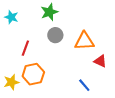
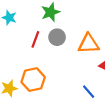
red line: (25, 48) -> (35, 39), moved

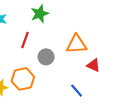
gray circle: (57, 37) -> (46, 57), moved

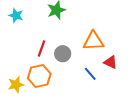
red line: (25, 40) -> (41, 48), moved
blue line: (77, 91) -> (90, 74), moved

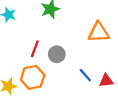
orange triangle: (93, 41) -> (99, 32), moved
red triangle: (110, 62) -> (106, 81), moved, turned -32

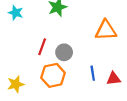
blue line: (85, 75) -> (93, 73), turned 32
orange hexagon: (33, 77) -> (53, 75), moved

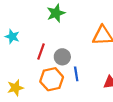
cyan star: (16, 13) -> (12, 37), moved
blue line: (93, 73) -> (76, 74), moved

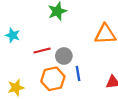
red line: (41, 52) -> (42, 51), turned 56

